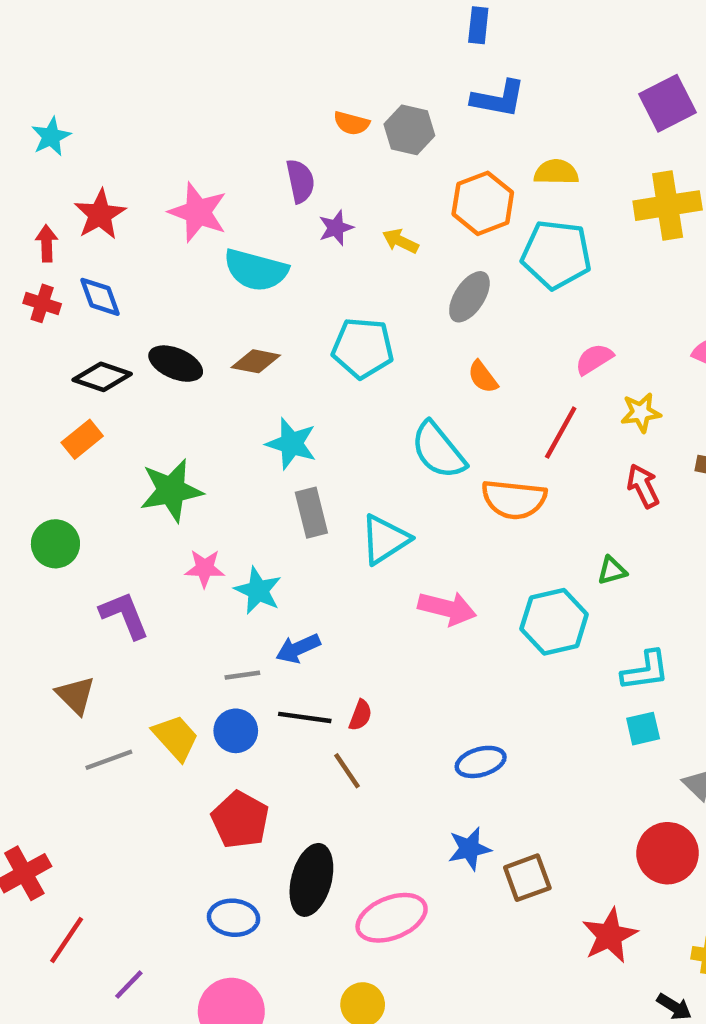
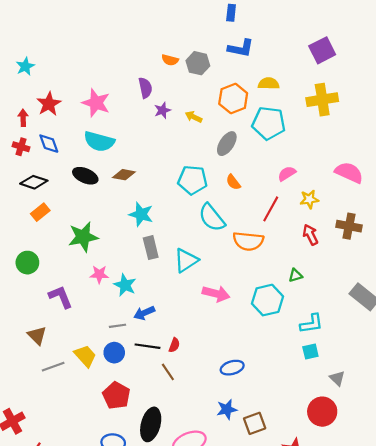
cyan semicircle: (256, 270) -> (99, 141), moved
cyan pentagon: (363, 348) -> (192, 180), moved
black diamond: (102, 377) -> (34, 182), moved

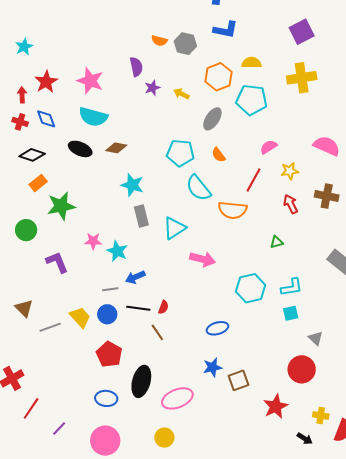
green star: (83, 237) -> (61, 206), moved
cyan hexagon: (268, 300) -> (251, 288), moved
brown triangle: (37, 335) -> (24, 308), moved

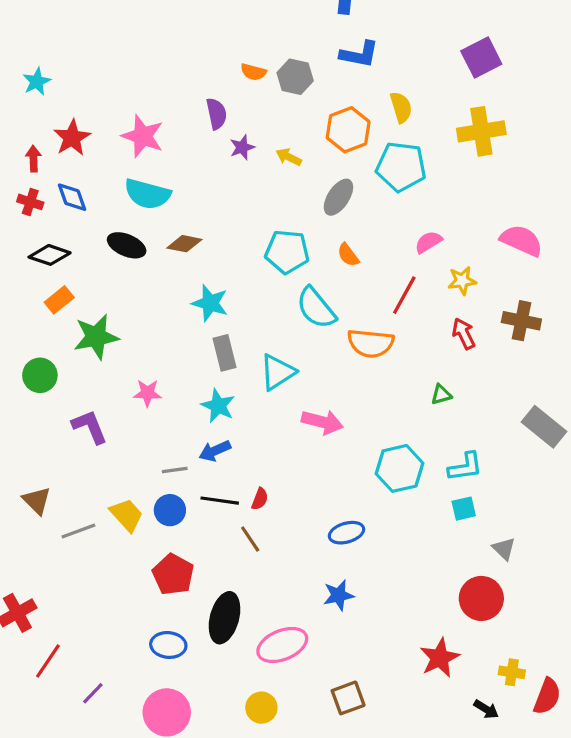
yellow semicircle: (252, 63) -> (401, 107), turned 72
cyan star: (117, 251) -> (218, 406), moved
brown square: (239, 380) -> (348, 698), moved

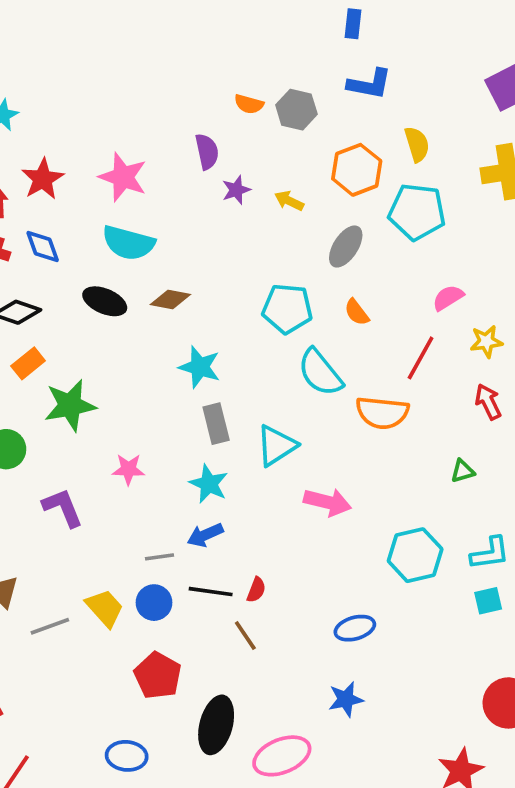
blue ellipse: (168, 645) -> (127, 756), moved

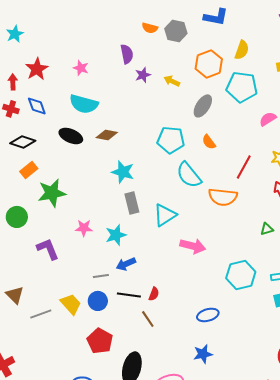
yellow semicircle: (417, 144) -> (242, 50), turned 36
pink star: (123, 177) -> (81, 68), size x0.6
pink semicircle: (448, 298) -> (268, 119), moved
cyan star: (209, 484) -> (116, 235), moved, turned 30

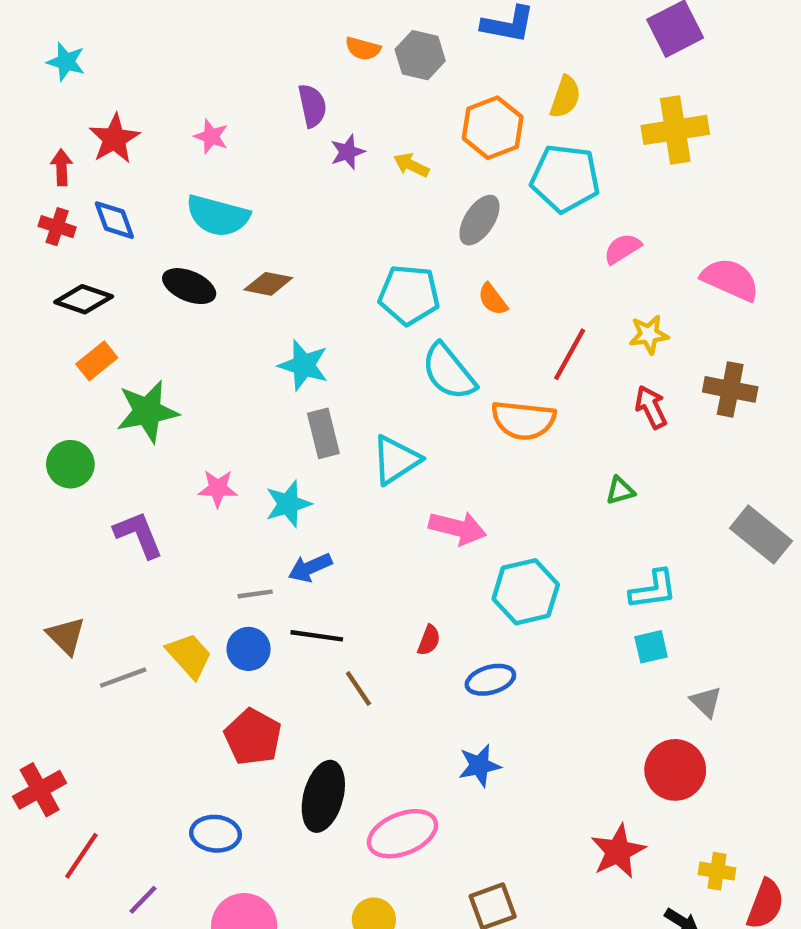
cyan star: (15, 34) -> (66, 62), turned -30
cyan hexagon: (241, 275) -> (526, 592), moved
red semicircle: (154, 294) -> (429, 640), moved

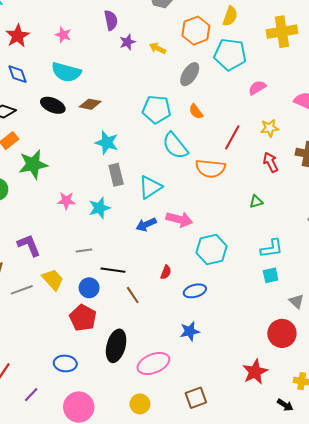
purple L-shape: (139, 535) -> (29, 245), moved
blue arrow: (310, 568) -> (146, 225), moved
blue circle: (249, 649) -> (89, 288), moved

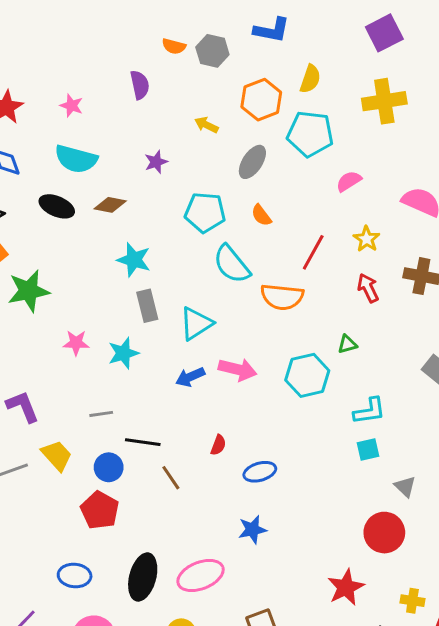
purple star: (127, 42) -> (156, 162), moved
yellow star: (270, 128) -> (367, 239), turned -30
cyan hexagon: (211, 249) -> (307, 375), moved
black ellipse: (116, 346) -> (143, 577), moved

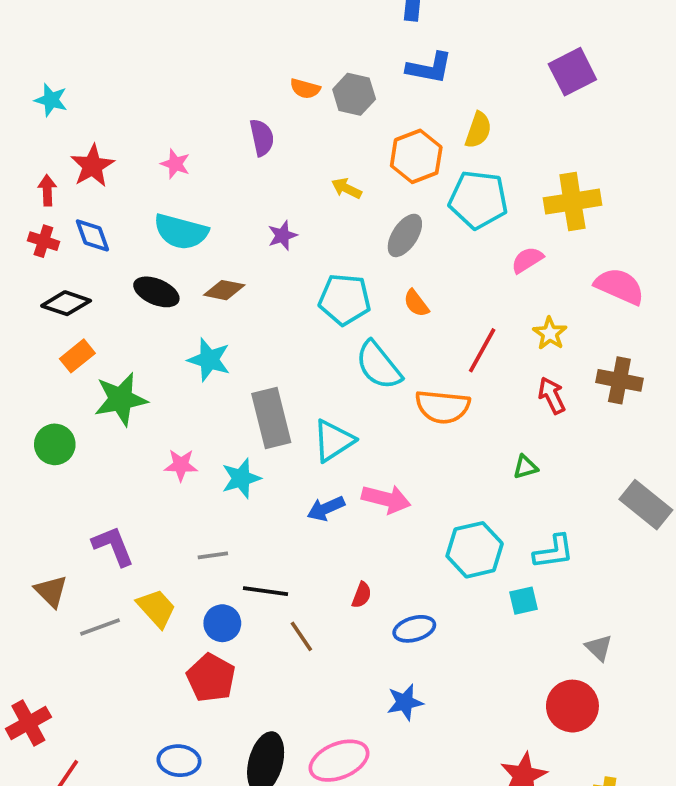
yellow cross: (384, 101) -> (572, 202), moved
cyan star: (134, 260) -> (209, 360), moved
gray rectangle: (147, 306) -> (271, 418), size x1.4
cyan hexagon: (307, 375) -> (475, 550), moved
cyan square: (368, 450) -> (523, 601), moved

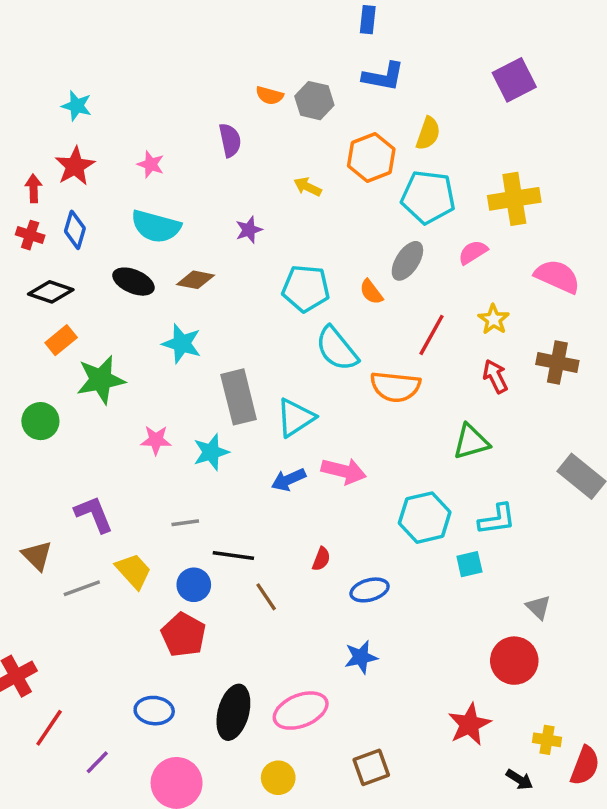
cyan star: (51, 100) -> (77, 106), moved
blue diamond: (92, 235) -> (75, 230), turned 36
gray ellipse: (405, 235) -> (407, 261), moved
green triangle: (525, 467) -> (471, 442), size x1.6

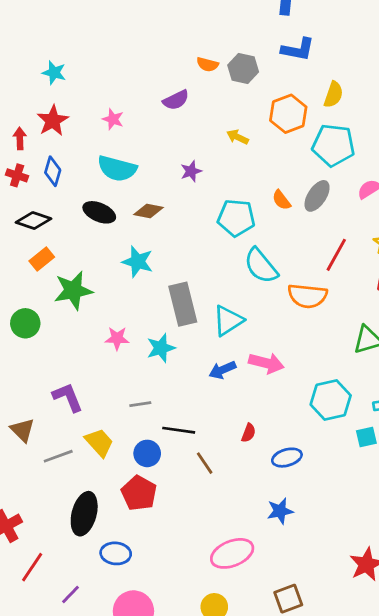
purple semicircle: (230, 140) -> (176, 100), turned 76
orange semicircle: (371, 292) -> (281, 200), moved
black ellipse: (233, 712) -> (84, 514), moved

